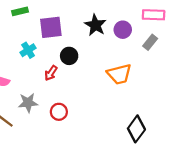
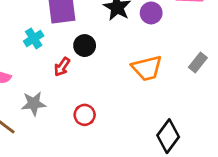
gray rectangle: (150, 42) -> (198, 63), moved
red circle: (59, 112) -> (85, 115), moved

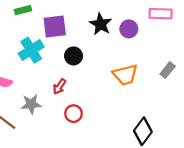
cyan cross: (34, 38) -> (31, 50), size x1.5
red arrow: (62, 67) -> (59, 87), moved

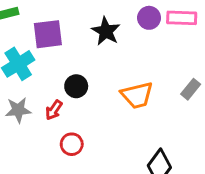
purple circle: (129, 29) -> (149, 18), moved
black circle: (74, 56) -> (76, 86), moved
gray star: (31, 104) -> (18, 110), moved

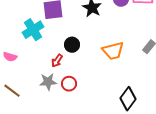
gray star: (18, 110) -> (48, 82), moved

